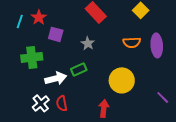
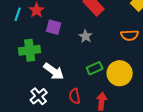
green rectangle: (79, 69) -> (95, 68), moved
white arrow: (56, 78) -> (54, 71), turned 50
red semicircle: (62, 103) -> (75, 96), moved

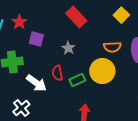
yellow circle: (120, 73) -> (102, 71), moved
red semicircle: (75, 96) -> (57, 73), moved

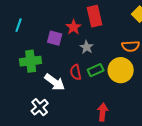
red rectangle: (76, 17) -> (95, 16), turned 30
red star: (19, 22) -> (74, 27), moved
green rectangle: (77, 80) -> (96, 70), moved

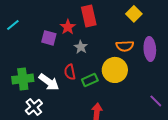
cyan line: (19, 25) -> (13, 25), turned 32
green cross: (31, 61) -> (23, 79), moved
green rectangle: (96, 70) -> (90, 80), moved

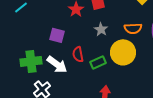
purple square: (49, 38) -> (57, 35), moved
gray star: (81, 47) -> (101, 29), moved

